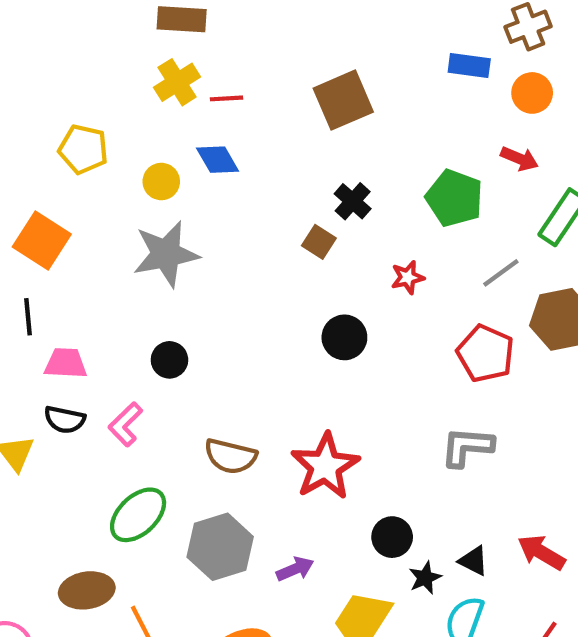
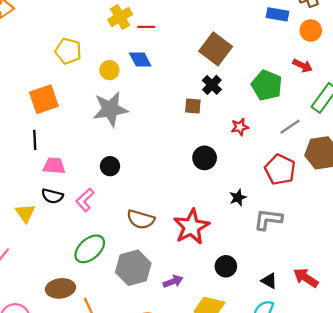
brown square: (343, 100) -> (216, 49), moved, turned -32
orange square: (42, 241) -> (44, 99), turned 36
brown square: (319, 242) -> (193, 106), turned -30
black star: (425, 578) -> (238, 197), moved

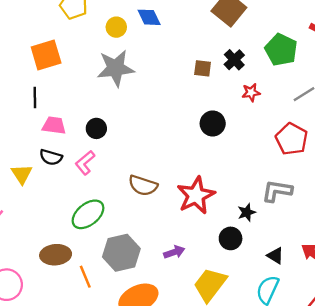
black cross: (212, 85) -> (234, 60), moved
black circle: (110, 166) -> (96, 128), moved
black star: (238, 197) -> (247, 212), moved
gray hexagon: (133, 268) -> (121, 253), moved

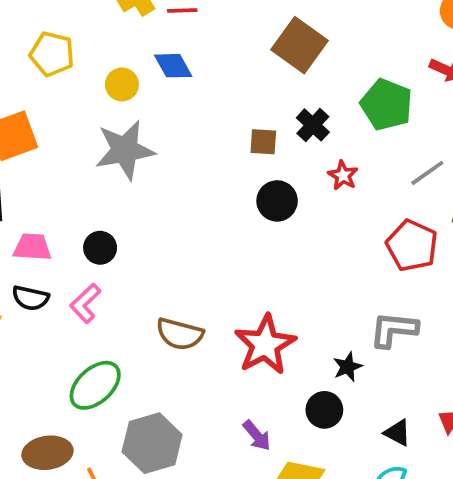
red star: (251, 92) -> (343, 175), turned -30
black circle: (213, 123) -> (277, 201), moved
purple arrow: (174, 252) -> (257, 436), moved, turned 72

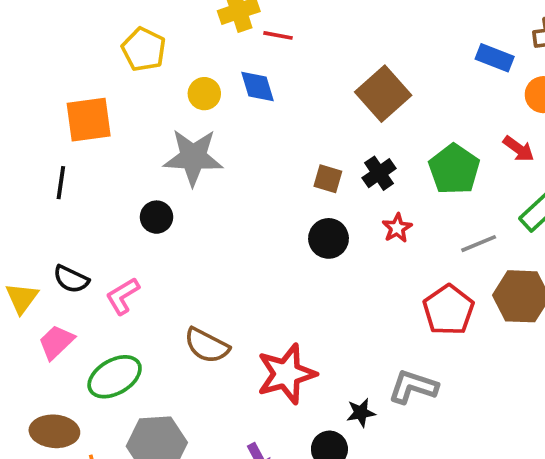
pink trapezoid: (32, 247) -> (56, 342), moved, turned -60
black circle: (100, 248) -> (156, 217), moved

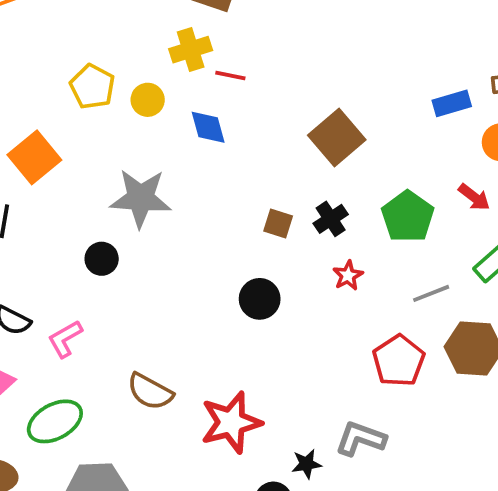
blue rectangle: (495, 58) -> (452, 103), turned -39
yellow circle: (204, 94) -> (148, 100), moved
orange square: (89, 120) -> (34, 157), turned -33
black circle: (329, 238) -> (260, 299), moved

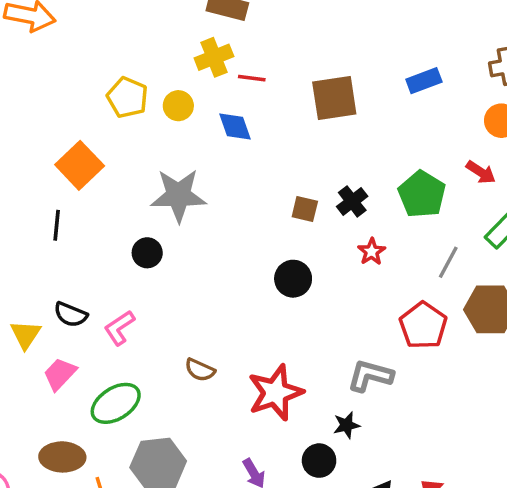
blue rectangle: (452, 103) -> (424, 81), moved
brown square: (337, 138) -> (334, 98), moved, turned 36
gray line: (431, 293) -> (448, 262), turned -36
brown semicircle: (150, 392) -> (200, 370), size x0.7
gray L-shape: (361, 439) -> (370, 376), moved

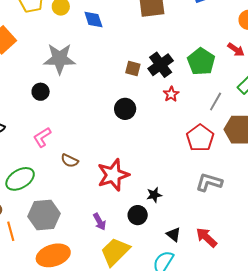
black cross: (352, 201) -> (161, 65), size x1.4
pink L-shape: (119, 328) -> (42, 137), moved
gray L-shape: (370, 376) -> (209, 182), moved

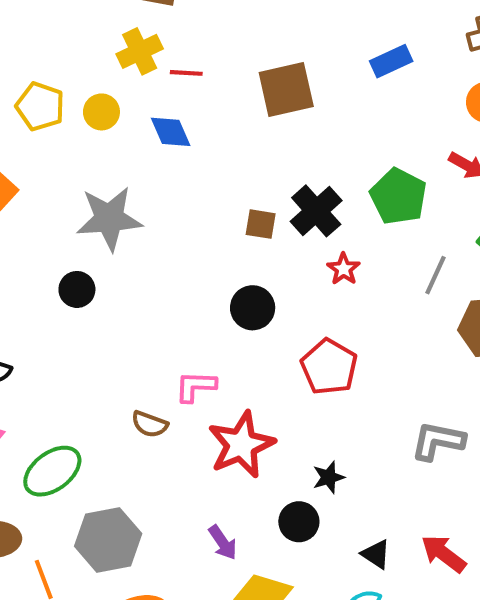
pink L-shape: (42, 137) -> (196, 386), moved, turned 40
red pentagon: (200, 138) -> (329, 367), moved

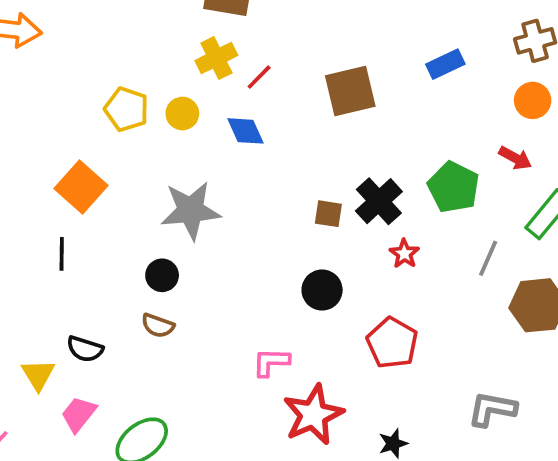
red line: (186, 73) -> (259, 77), turned -48
brown semicircle: (150, 424) -> (158, 326), moved

